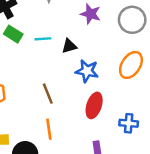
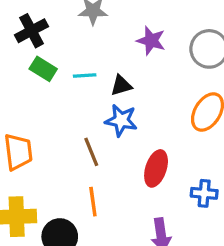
blue star: (87, 71) -> (121, 120), moved

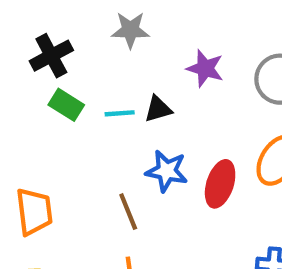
black triangle: (121, 85) -> (158, 109), moved
red ellipse: (156, 168) -> (220, 184), moved

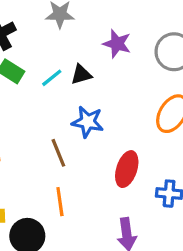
cyan line: (120, 113) -> (52, 78), turned -35
red ellipse: (220, 184) -> (127, 169), moved

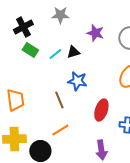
orange line: (60, 202) -> (60, 130), turned 66

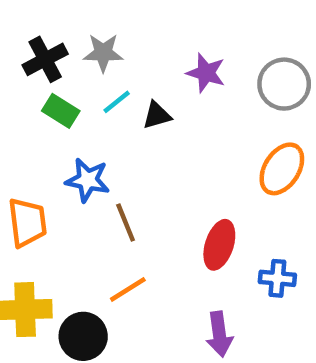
gray star: (60, 15) -> (103, 53), moved
cyan line: (55, 54) -> (117, 102), moved
blue star: (77, 81) -> (88, 180), moved

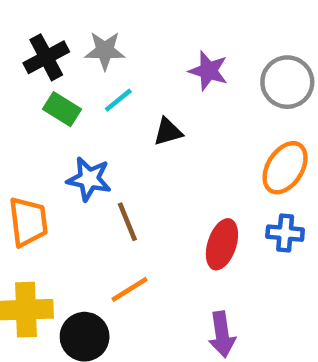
black triangle: (157, 115) -> (168, 132), moved
blue cross: (277, 278) -> (285, 233), moved

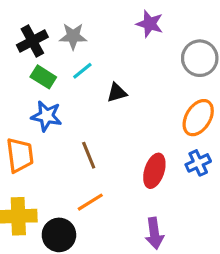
purple star: (208, 71) -> (150, 24), moved
blue star: (89, 179) -> (46, 116), moved
blue cross: (285, 233) -> (198, 163), turned -30

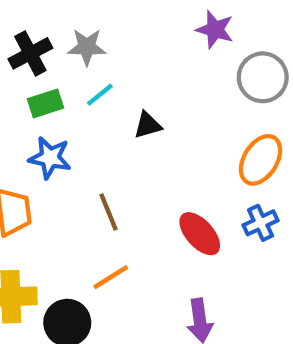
purple star: (150, 24) -> (215, 30), moved
green rectangle: (43, 77) -> (46, 103), turned -50
red ellipse: (154, 171) -> (200, 234), turned -60

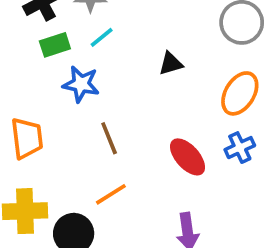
black triangle: (148, 125) -> (171, 64), moved
blue star: (50, 158) -> (81, 84), moved

